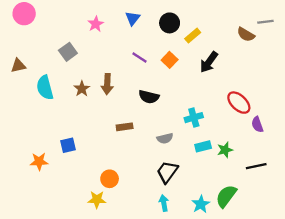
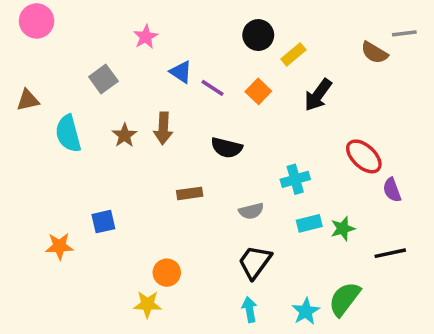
blue triangle: (133, 18) -> (181, 72), moved, turned -35

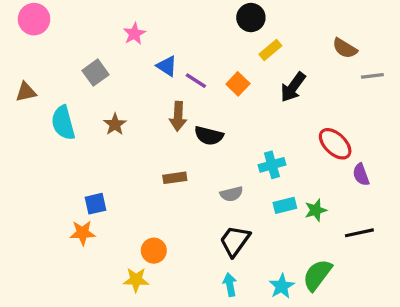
gray line: (404, 33) -> (372, 76), moved
black circle: (258, 35) -> (251, 18), moved
brown arrow: (163, 128) -> (178, 116), moved
orange star: (59, 246) -> (83, 233), moved

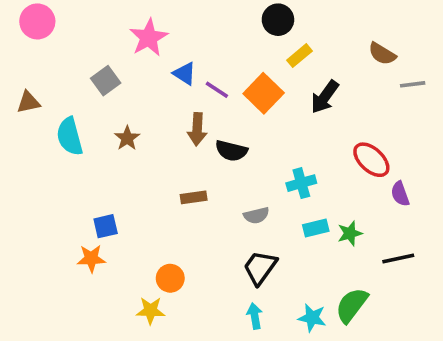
pink star: (134, 34) -> (149, 38), size x1.5
orange square: (238, 84) -> (264, 93), size x1.5
cyan star: (282, 286) -> (312, 318), turned -30

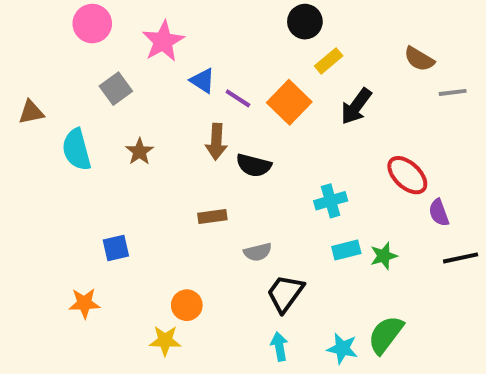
pink circle: (37, 21) -> (92, 24), moved
gray semicircle: (256, 215) -> (258, 252), moved
orange star: (91, 258) -> (84, 303), moved
black line: (398, 258) -> (461, 258), moved

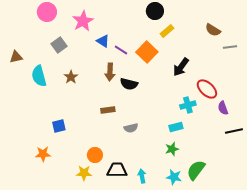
black arrow: (356, 106) -> (181, 67), moved
cyan cross: (331, 201) -> (188, 105), moved
green star: (384, 256) -> (172, 149), moved
black trapezoid: (285, 293) -> (117, 170), moved, turned 55

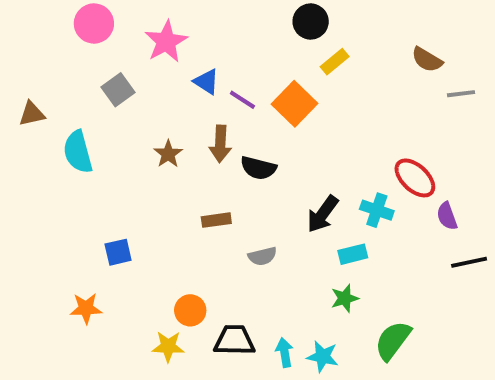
black arrow: (181, 67) -> (323, 214), moved
brown star: (71, 77) -> (168, 154), moved
cyan cross: (188, 105) -> (377, 210), turned 35
cyan star: (174, 177) -> (323, 356), moved

